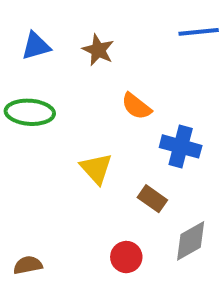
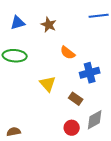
blue cross: (181, 146) -> (90, 73), turned -30
red circle: (126, 257) -> (72, 128), moved

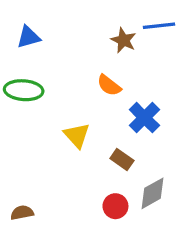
brown star: (49, 25) -> (124, 40), moved
blue cross: (90, 73) -> (144, 118), turned -30

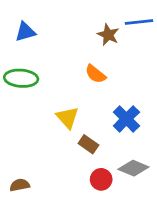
blue cross: (144, 118) -> (126, 119), moved
brown rectangle: (122, 159) -> (88, 144), moved
gray diamond: (152, 193) -> (133, 168), turned 52

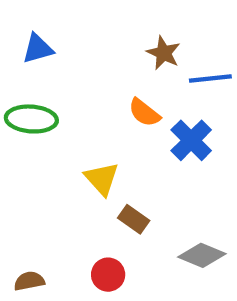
blue line: (139, 22) -> (210, 79), moved
blue cross: (126, 119) -> (191, 140), moved
red circle: (101, 179) -> (108, 275), moved

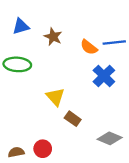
brown star: (163, 53) -> (53, 37), moved
orange semicircle: (144, 113) -> (89, 47), moved
red circle: (108, 275) -> (43, 149), moved

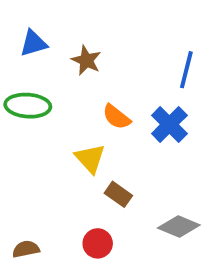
blue line: (114, 42) -> (186, 70), turned -70
orange semicircle: (89, 47) -> (117, 117), moved
red circle: (43, 149) -> (98, 243), moved

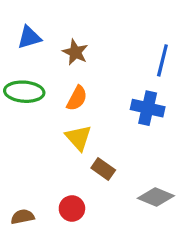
orange semicircle: (117, 117) -> (77, 98), moved, turned -100
blue cross: (169, 124) -> (148, 108), turned -32
red circle: (98, 243) -> (72, 208), moved

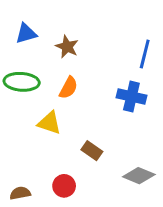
yellow triangle: (79, 138) -> (49, 123), moved, turned -30

